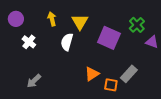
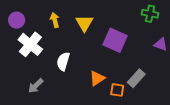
green cross: (137, 25) -> (150, 14), moved, turned -35
white cross: (29, 42) -> (30, 44), size x1.6
white semicircle: (67, 42) -> (63, 61), moved

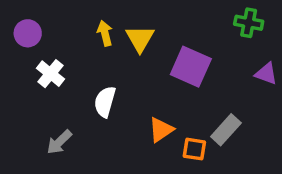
yellow arrow: (55, 20) -> (105, 33), moved
white cross: (30, 44) -> (50, 74), size x0.7

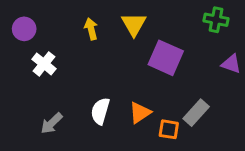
yellow triangle: (140, 39) -> (134, 24), moved
white semicircle: (105, 102) -> (100, 111), moved

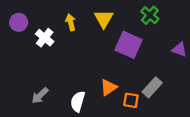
green cross: (216, 20) -> (150, 15), moved, turned 30
white cross: (44, 64) -> (45, 38), moved
white semicircle: (100, 111) -> (78, 102), moved

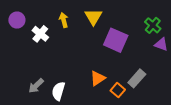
green cross: (150, 15) -> (153, 25), moved
orange square: (131, 100) -> (118, 90), turned 32
white semicircle: (78, 102) -> (58, 91), moved

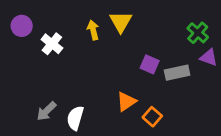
yellow arrow: (64, 20) -> (93, 30), moved
purple square: (116, 40) -> (150, 64), moved, size x0.6
gray rectangle: (137, 78) -> (177, 73), moved, turned 36

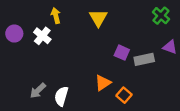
purple circle: (22, 26) -> (14, 34), moved
yellow arrow: (93, 30) -> (56, 16), moved
green cross: (198, 33) -> (161, 16), moved

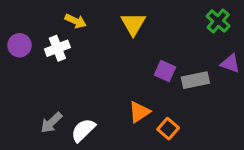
yellow arrow: (56, 16) -> (76, 21), turned 128
white cross: (42, 36) -> (57, 48), turned 30
white semicircle: (61, 96) -> (83, 130), turned 30

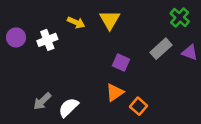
yellow arrow: (76, 21) -> (76, 22), moved
purple square: (165, 71) -> (121, 62), moved
gray rectangle: (195, 80) -> (161, 49), moved, turned -30

